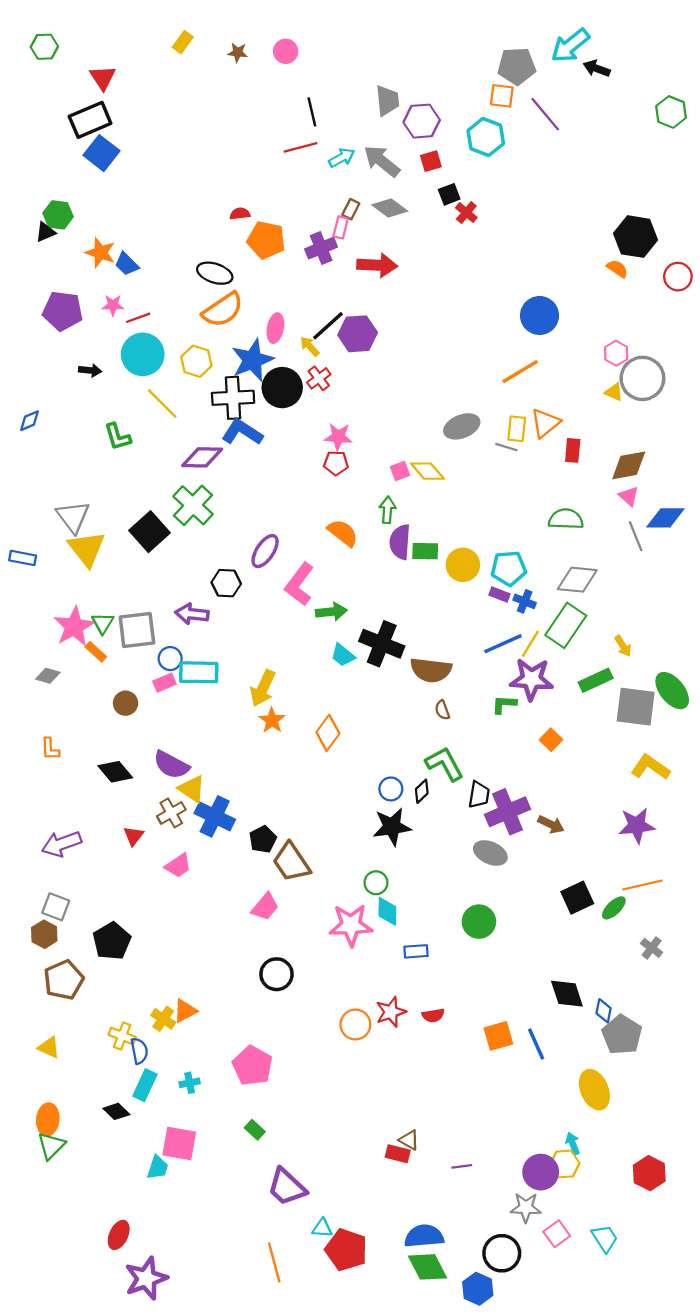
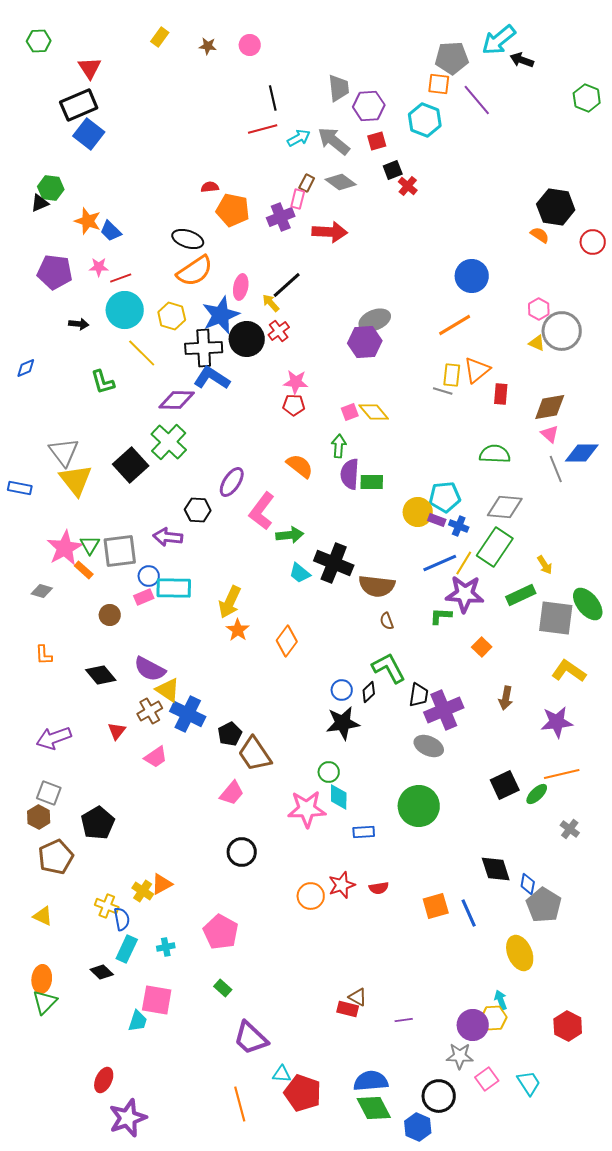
purple hexagon: (358, 334) -> (365, 342), moved
gray ellipse: (462, 426) -> (375, 320), moved
yellow circle: (463, 565) -> (418, 512), moved
brown arrow: (551, 824) -> (506, 698), moved, turned 75
green circle: (479, 922) -> (419, 806), size x1.4

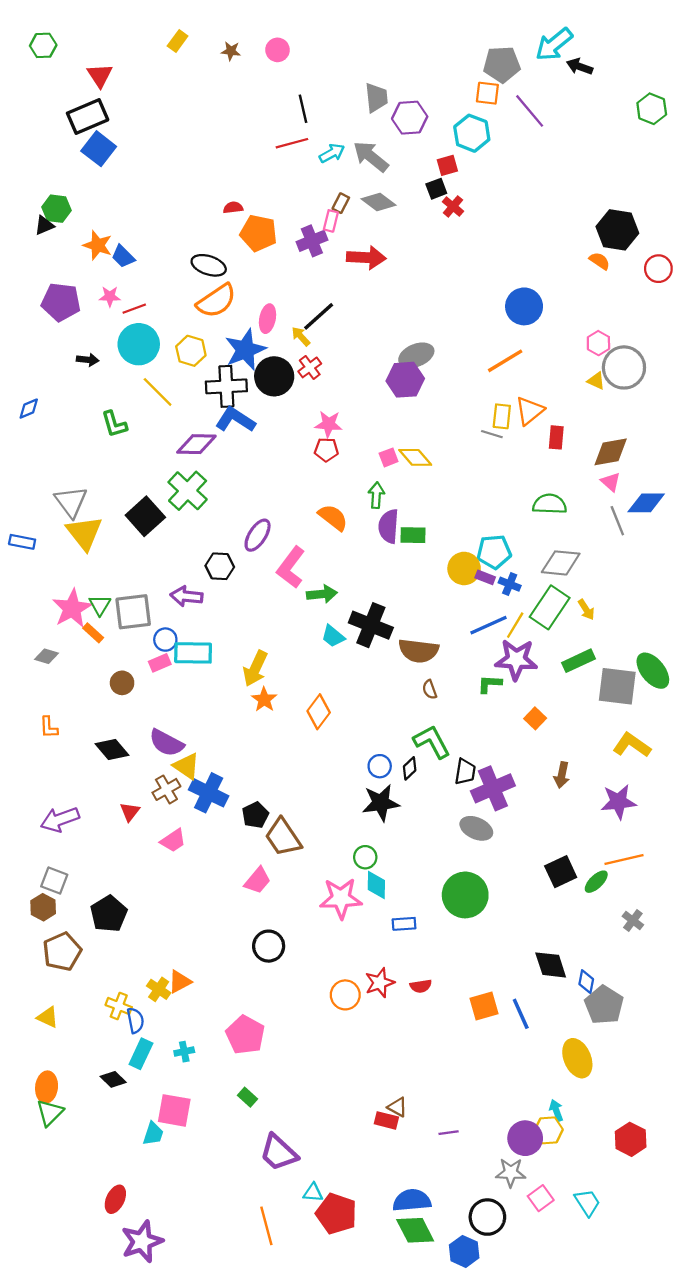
red square: (377, 141) -> (447, 165), moved
yellow arrow: (545, 565) -> (586, 610), moved

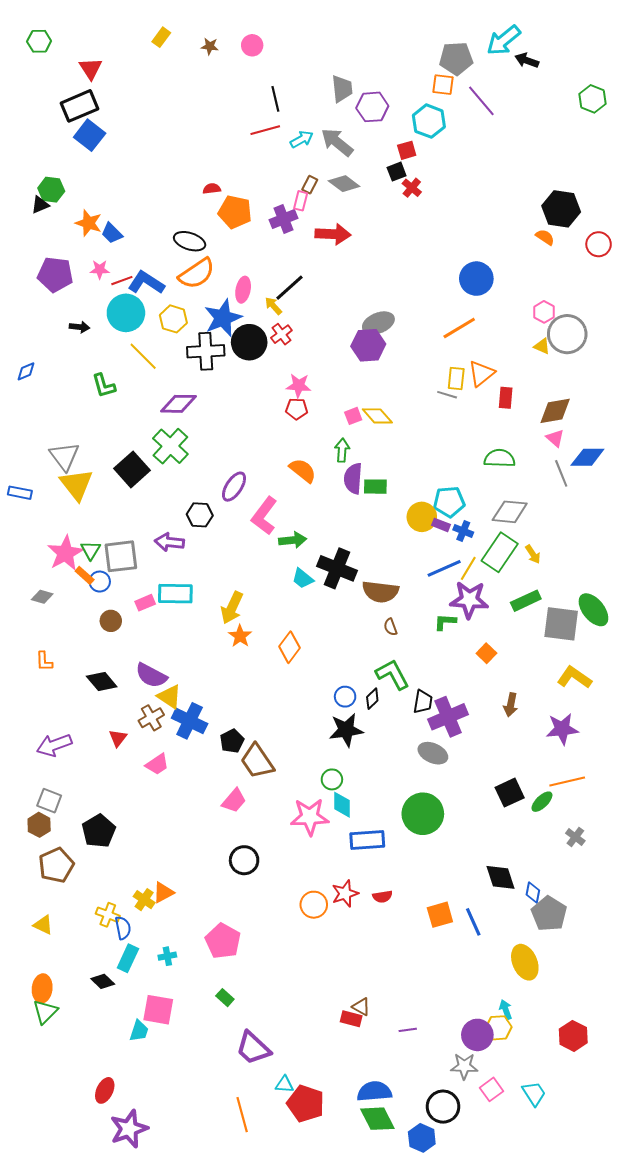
blue L-shape: (235, 420) -> (146, 283), moved
blue circle: (165, 640) -> (100, 582), moved
blue rectangle: (404, 924) -> (367, 840), size x1.6

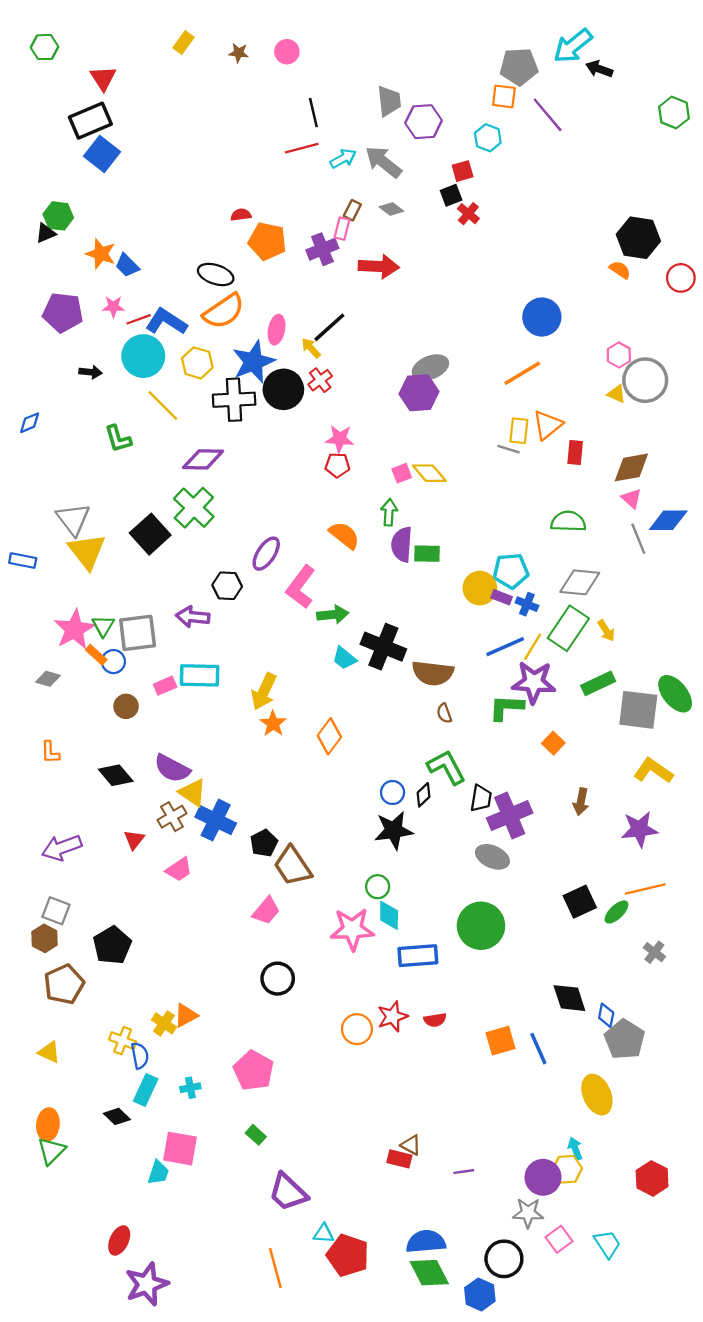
cyan hexagon: (429, 121) -> (488, 138), size x0.7
gray diamond: (344, 184) -> (391, 209), size x0.7
green L-shape: (445, 622) -> (506, 708), size x1.4

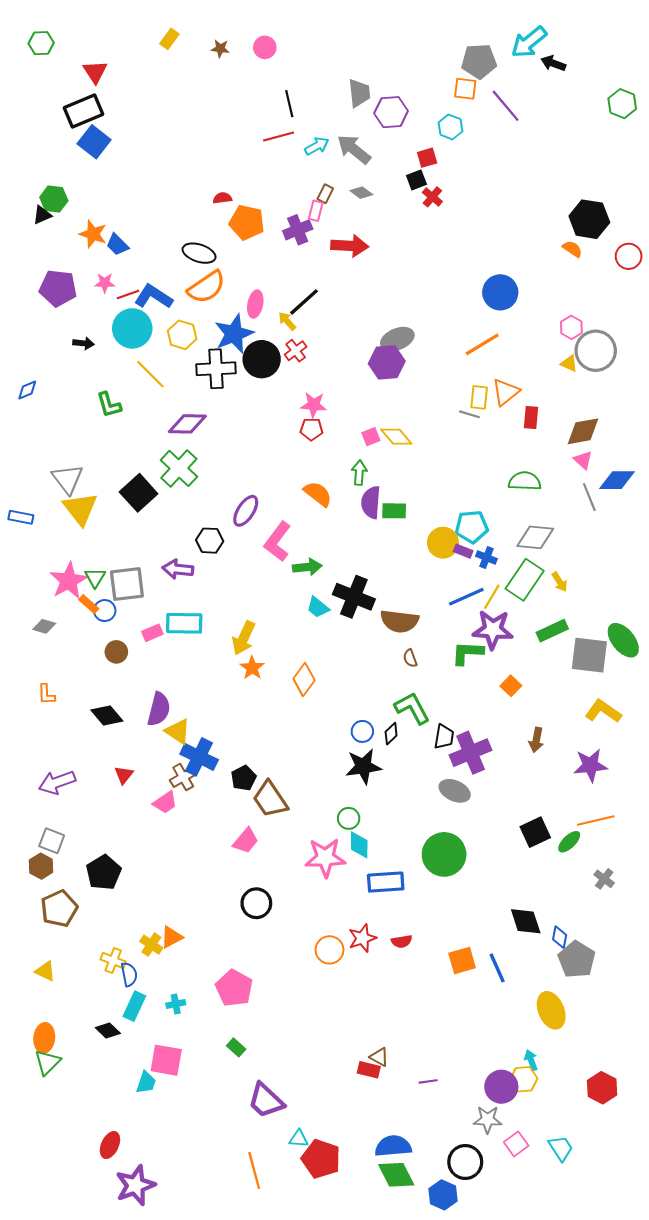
purple semicircle: (172, 768) -> (159, 709), turned -104
brown cross: (172, 817) -> (183, 777), moved

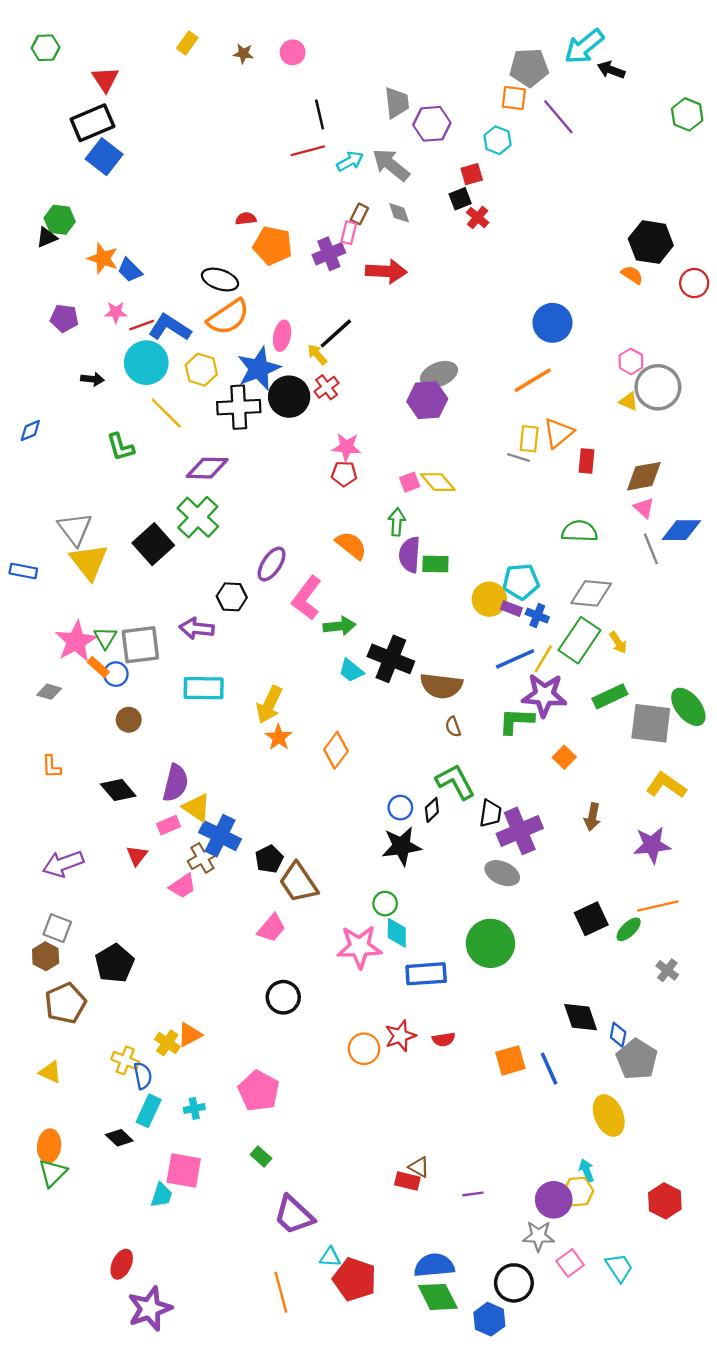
gray diamond: (361, 193) -> (399, 213), turned 35
purple pentagon: (58, 288) -> (64, 318), size x0.7
pink rectangle: (152, 633) -> (169, 825), moved

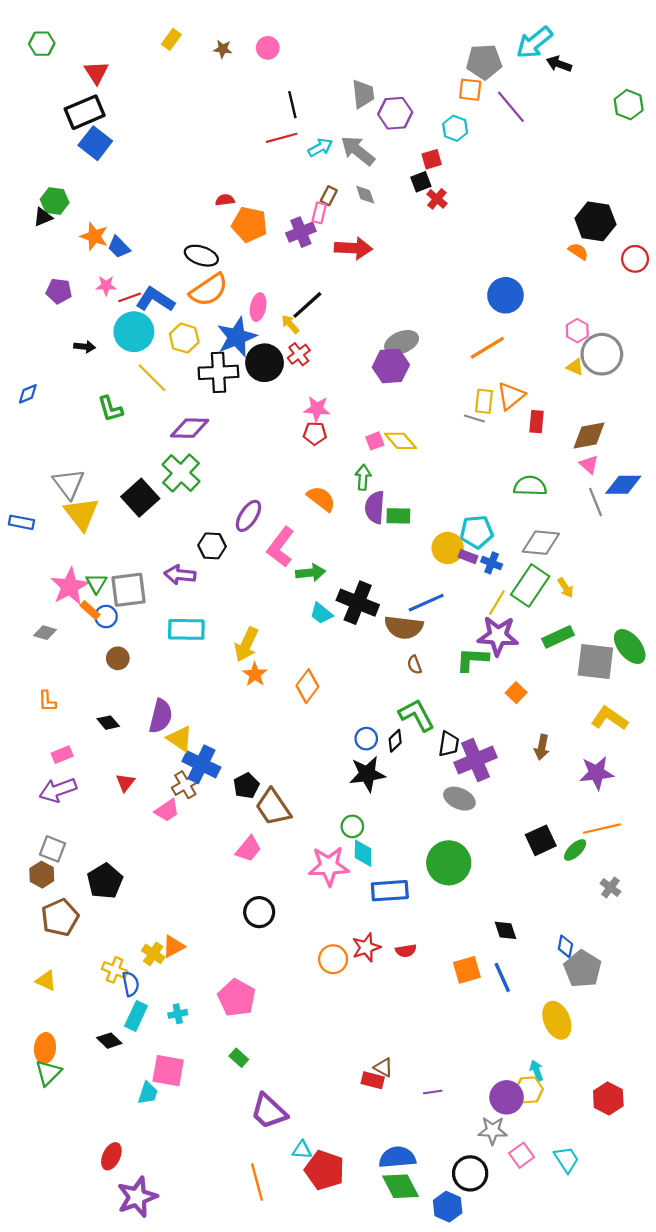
blue line: (515, 659) -> (426, 603), moved
black diamond: (118, 790) -> (108, 723), size x0.7
pink rectangle: (169, 825) -> (62, 755), moved
black diamond: (581, 1017) -> (505, 930), moved, size x0.7

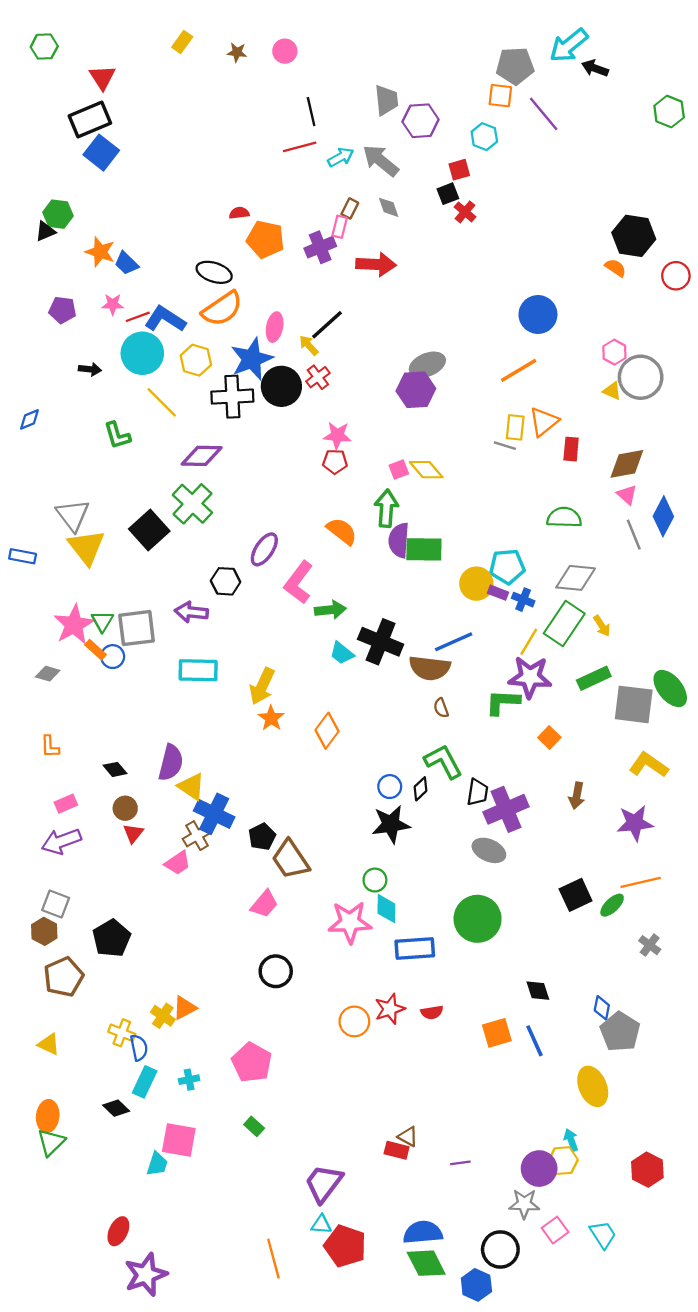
green arrow: (363, 477) -> (386, 508), size x1.4
blue diamond: (623, 485) -> (663, 516), turned -63
green rectangle: (398, 516) -> (424, 549), size x1.4
brown circle: (118, 658) -> (125, 808), moved
purple trapezoid: (269, 1111) -> (324, 1183), moved, turned 84

